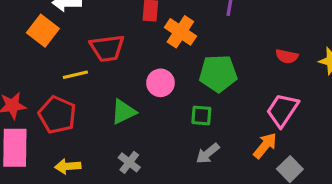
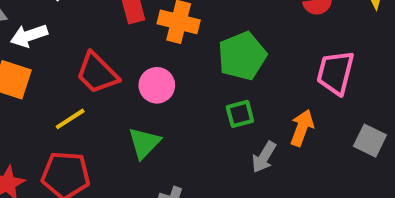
red trapezoid: (107, 48) -> (97, 73), turned 72
pink circle: (160, 83) -> (157, 85), moved
orange arrow: (265, 146) -> (302, 128), moved

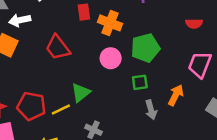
pink circle: (157, 85) -> (111, 58), moved
yellow line: (70, 119) -> (61, 109), moved
gray arrow: (264, 157) -> (151, 110), turned -54

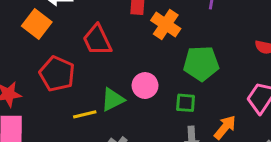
pink circle: (111, 58) -> (145, 86), moved
red pentagon: (31, 106) -> (57, 74), moved

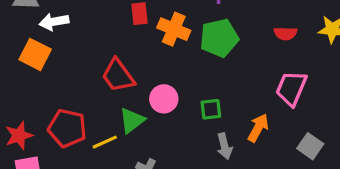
red trapezoid: (97, 40) -> (118, 75), moved
green pentagon: (201, 63) -> (219, 38), moved
red pentagon: (57, 74) -> (67, 128), moved

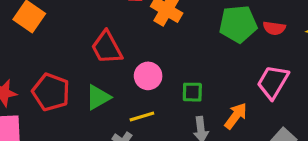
green pentagon: (219, 38) -> (238, 24), moved
green triangle: (132, 120) -> (98, 97), moved
yellow line: (105, 142) -> (142, 117), moved

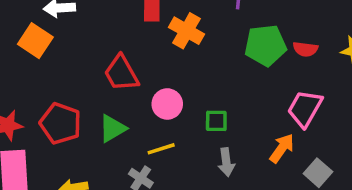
orange arrow: (236, 116) -> (282, 148), moved

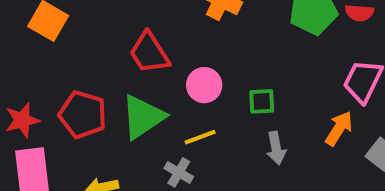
green triangle: (112, 128) -> (143, 117), size x1.4

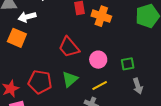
green triangle: (143, 117) -> (70, 79), size x0.7

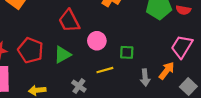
yellow line: (100, 86) -> (105, 70), moved
gray arrow: (138, 86) -> (145, 78), moved

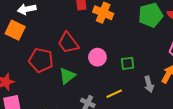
red pentagon: (31, 50) -> (41, 60), moved
yellow line: (105, 70) -> (114, 94), moved

